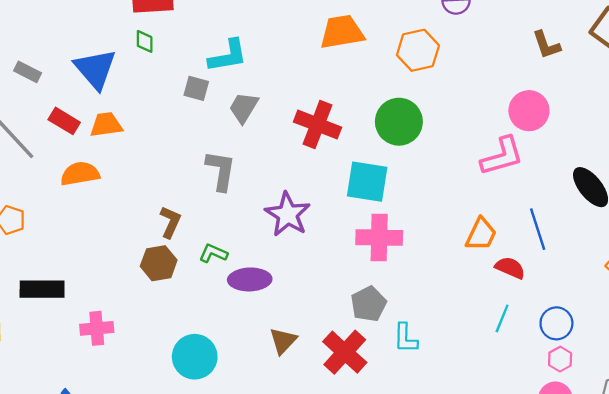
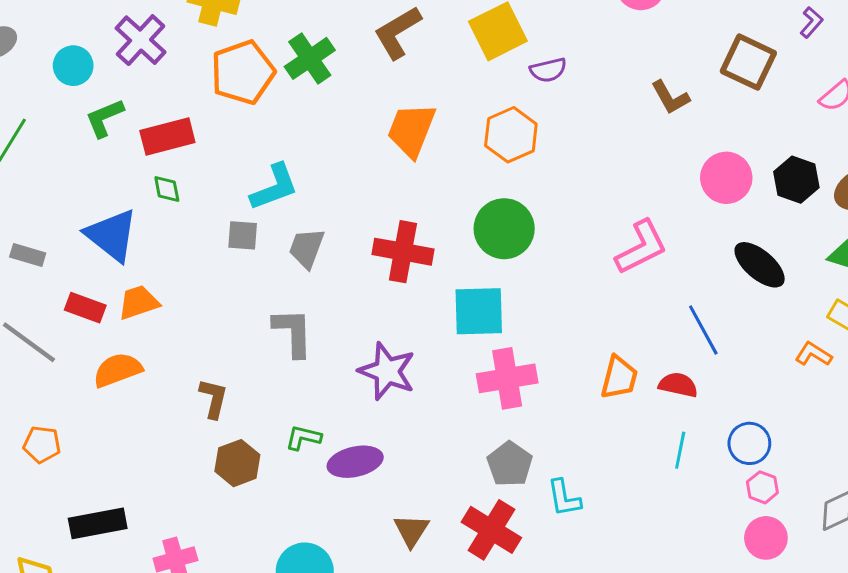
orange trapezoid: (342, 32) -> (411, 130), turned -48
pink circle: (529, 111) -> (726, 178), moved
brown L-shape: (170, 222) -> (214, 398), moved
orange trapezoid: (481, 234) -> (619, 378), moved

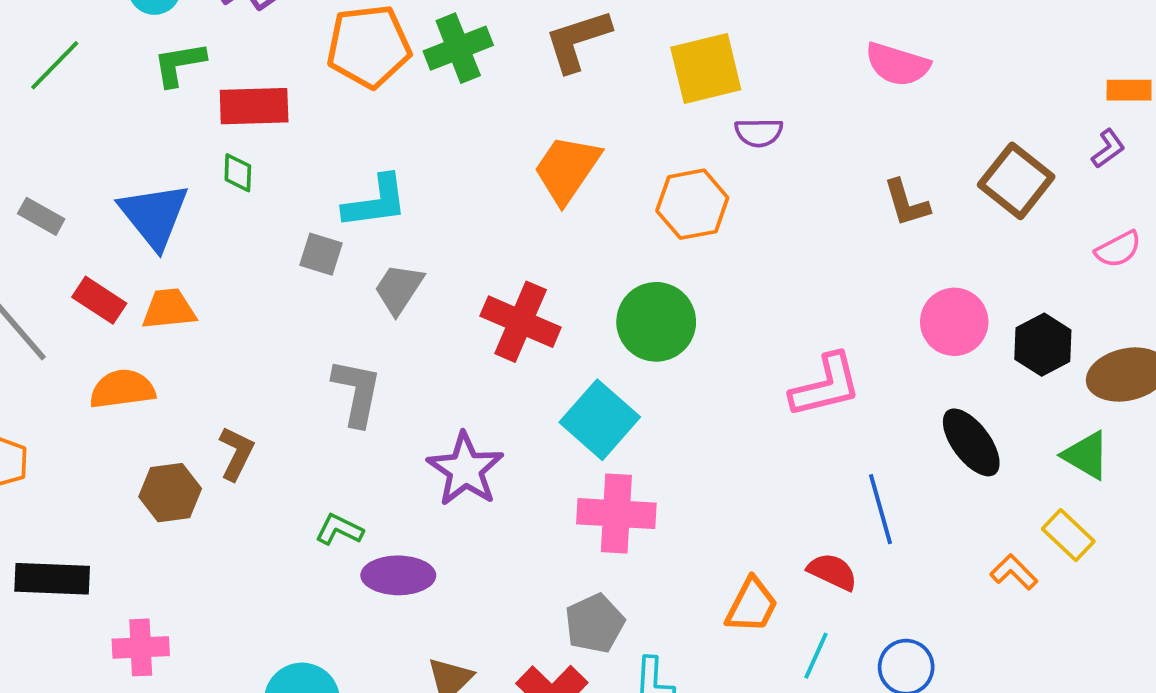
cyan square: (479, 311) -> (600, 420), turned 30
orange trapezoid: (619, 378) -> (752, 605), moved
brown hexagon: (237, 463) -> (170, 493), moved

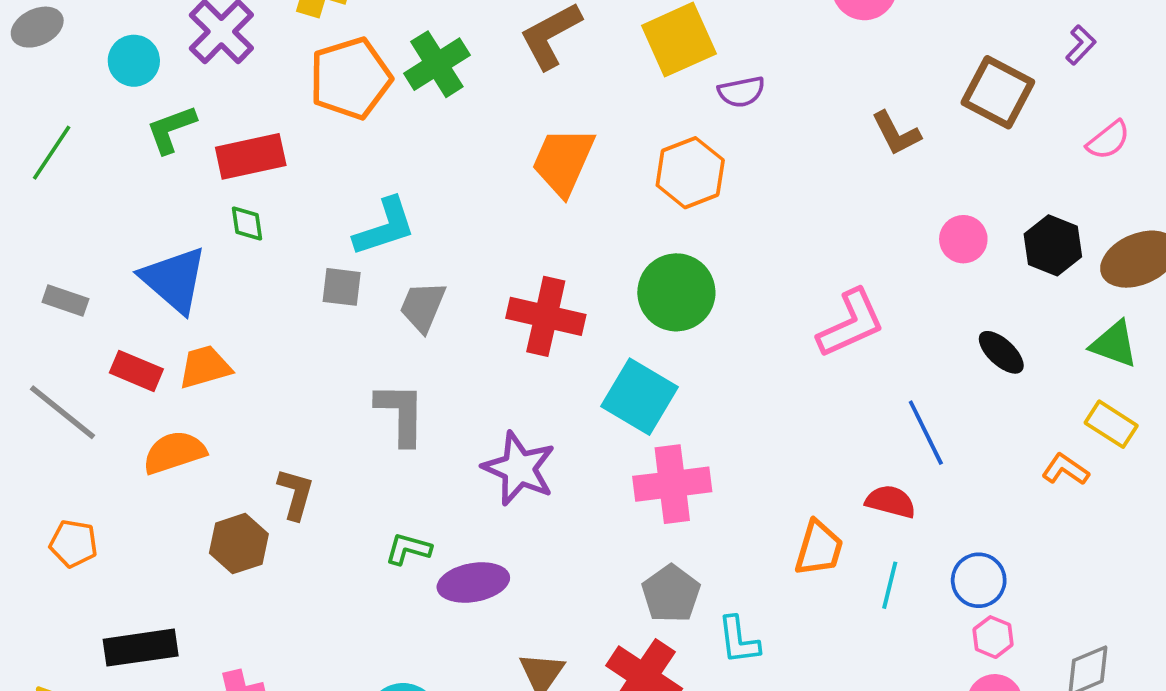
pink circle: (954, 322) -> (963, 239), size x0.7
black ellipse: (971, 442) -> (1001, 352), size x0.7

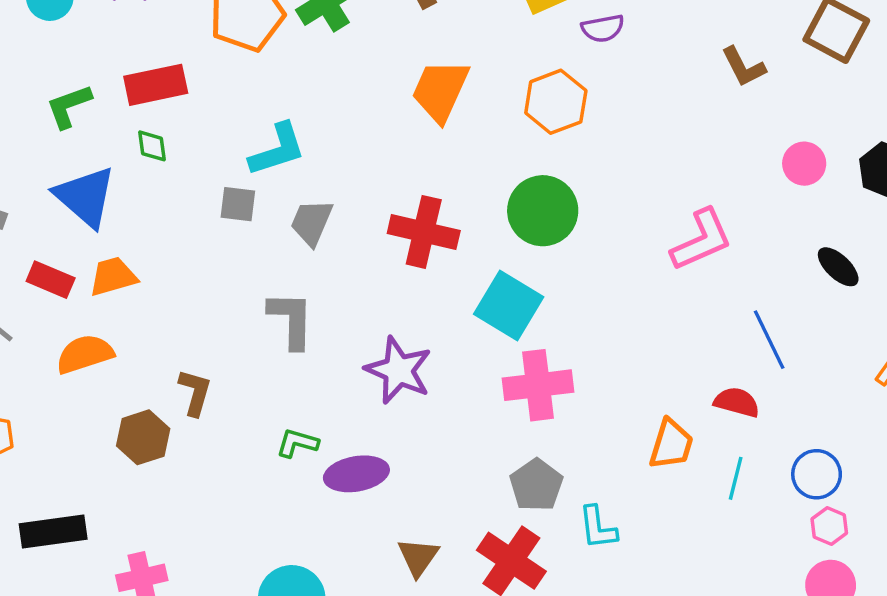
green L-shape: (171, 129) -> (69, 106), moved

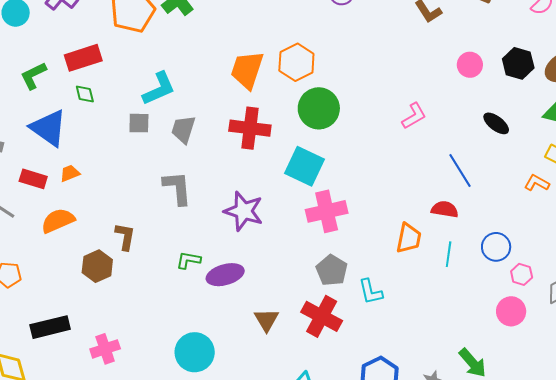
orange trapezoid: (440, 91) -> (247, 70), moved
orange hexagon: (556, 102) -> (296, 62), moved
pink L-shape: (701, 240) -> (414, 116), size x0.7
orange trapezoid: (113, 276) -> (70, 173), size x0.7
pink hexagon: (829, 526) -> (522, 274), moved

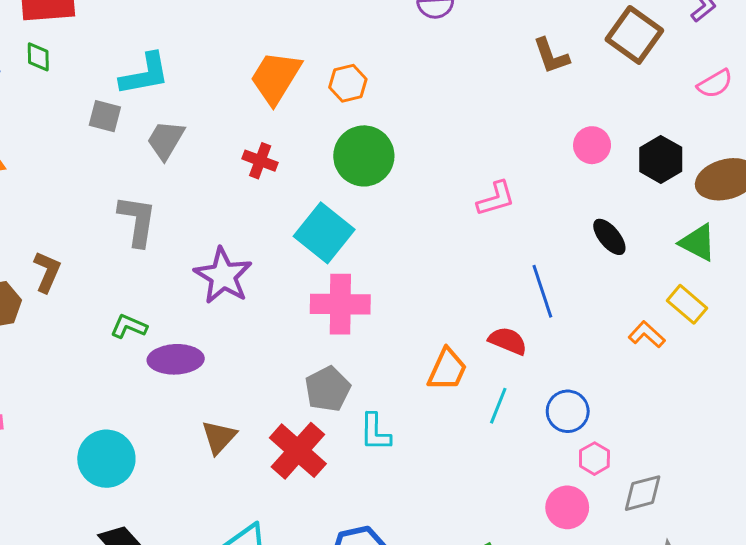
orange hexagon: (296, 62) -> (348, 83), size x0.7
red cross: (250, 128) -> (260, 161), size x0.6

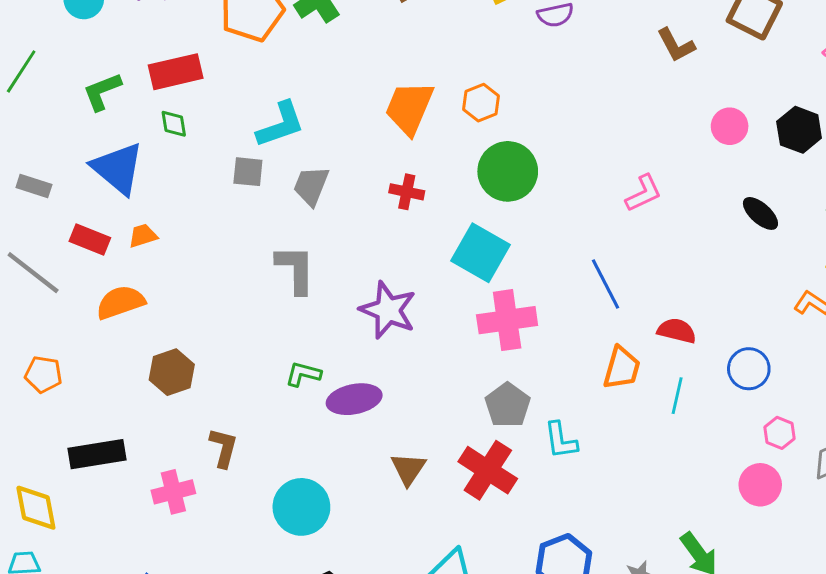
brown L-shape: (47, 272) -> (223, 448), moved
blue line: (542, 291) -> (605, 284), moved
blue circle: (568, 411) -> (749, 369), moved

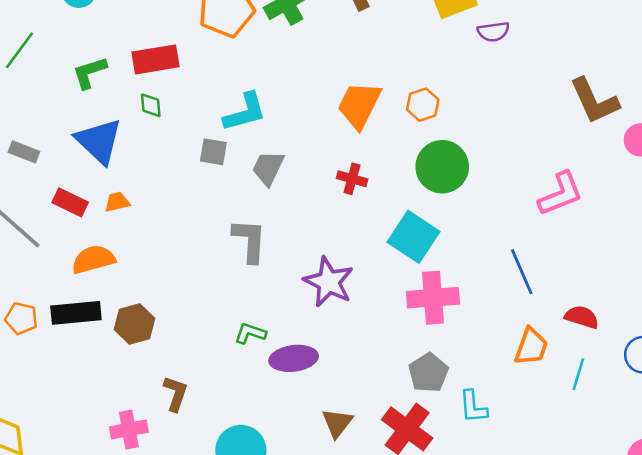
brown L-shape: (676, 45) -> (594, 101), moved, size x1.5
pink L-shape: (644, 193) -> (561, 194), size x1.4
black rectangle: (97, 454) -> (76, 313), moved

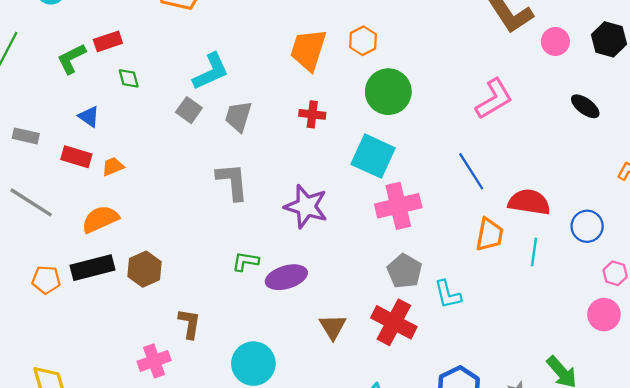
red rectangle: (156, 59) -> (108, 41), moved, size x0.7
blue triangle: (99, 141) -> (89, 116), size x0.5
gray square: (213, 152) -> (189, 110), turned 35
red rectangle: (70, 202) -> (76, 157), moved
red semicircle: (582, 317) -> (529, 202), size x1.4

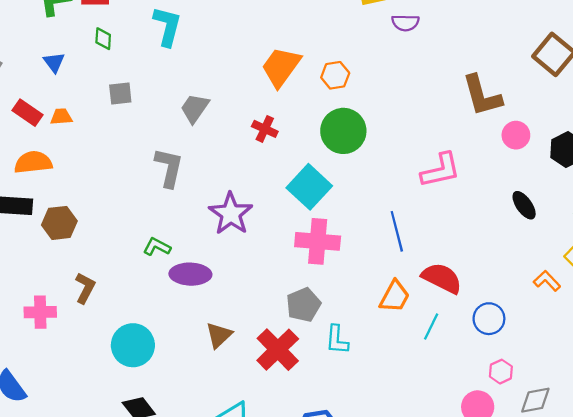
cyan L-shape: (211, 72) -> (167, 26), moved, turned -69
gray square: (189, 110) -> (120, 93), moved, turned 30
red rectangle: (76, 157) -> (27, 113), moved

